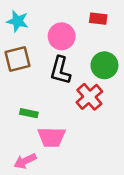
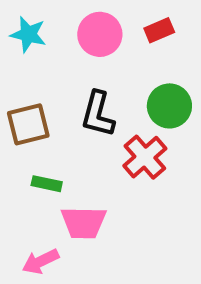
red rectangle: (98, 19) -> (159, 30), turned -30
pink circle: (62, 36) -> (100, 34), moved
brown square: (17, 59) -> (28, 124), moved

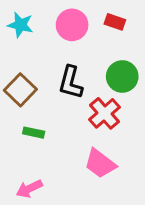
red rectangle: (159, 30) -> (115, 22), turned 42
brown square: (28, 124) -> (20, 90), turned -32
pink trapezoid: (83, 223) -> (100, 164), moved, turned 36

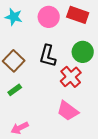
red rectangle: (115, 22) -> (78, 15), size x1.5
green rectangle: (34, 133) -> (15, 90), moved, turned -48

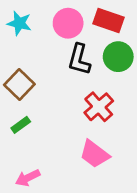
green circle: (83, 52) -> (118, 57), moved
black L-shape: (48, 56) -> (79, 59), moved

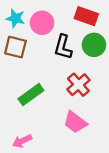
pink circle: (68, 23) -> (42, 23), moved
brown square: (19, 84) -> (15, 47), moved, turned -30
green rectangle: (21, 125) -> (31, 95), moved, size x1.6

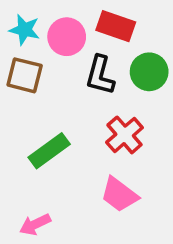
red rectangle: (86, 16) -> (116, 26), moved

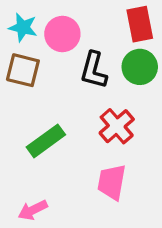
red rectangle: (116, 26) -> (140, 24), moved, turned 60
pink trapezoid: (119, 195) -> (112, 182), turned 63

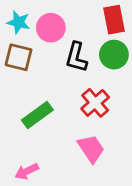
pink trapezoid: (112, 182) -> (91, 149), turned 136

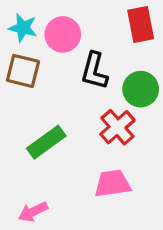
green circle: (114, 55) -> (141, 89), moved
pink trapezoid: (91, 149) -> (112, 184), turned -64

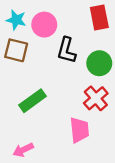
red cross: (117, 127) -> (96, 98), moved
pink trapezoid: (112, 184) -> (79, 130), turned 92

